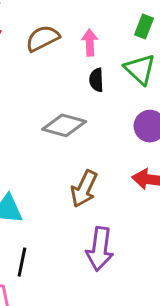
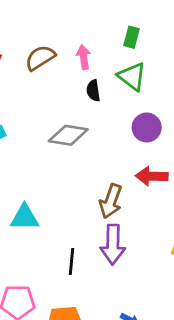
brown arrow: (84, 189) -> (111, 201), moved
black line: (22, 262) -> (71, 261), moved

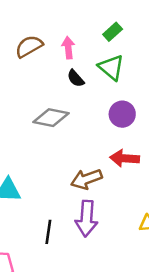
green rectangle: (132, 37) -> (113, 32), turned 30
black semicircle: (93, 91) -> (76, 78), turned -36
brown arrow: (111, 201) -> (86, 179), turned 48

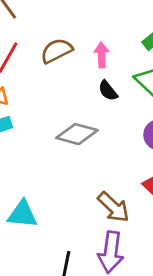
brown arrow: (86, 179) -> (113, 207), turned -120

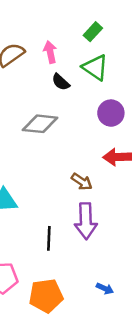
brown arrow: (113, 207) -> (82, 182), size x0.7

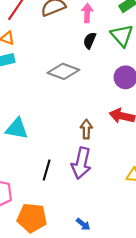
black semicircle: (61, 82) -> (90, 41), turned 56
brown arrow: (82, 182) -> (86, 129), turned -138

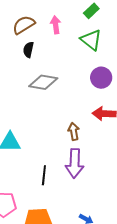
black semicircle: (90, 41) -> (28, 50), moved

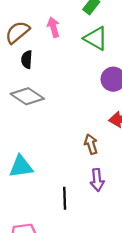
gray diamond: (43, 82) -> (27, 96), moved, turned 32
purple arrow: (75, 163) -> (97, 180), size x0.7

